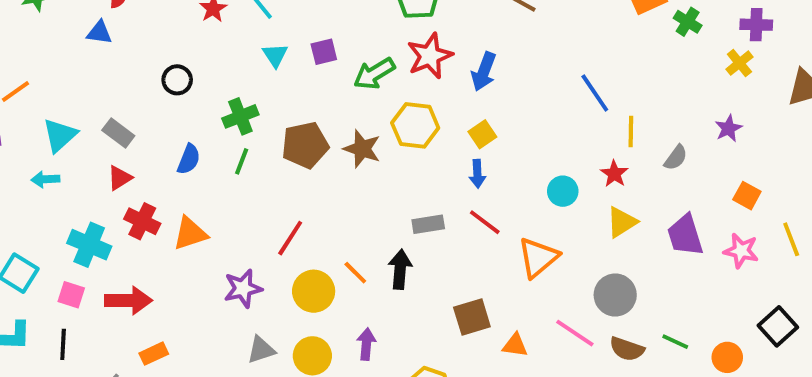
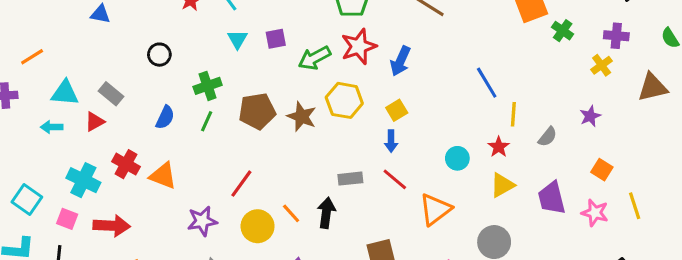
cyan triangle: (60, 135) -> (65, 93), turned 44
red triangle: (120, 178) -> (95, 122), moved
orange triangle: (190, 234) -> (163, 176), turned 36

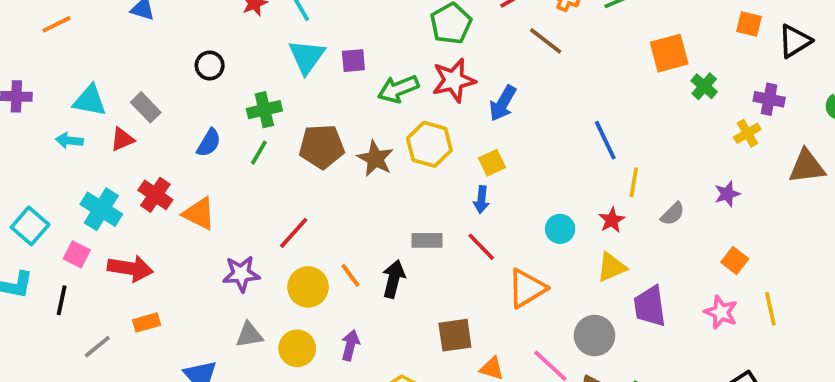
cyan triangle: (237, 39) -> (307, 57), size x1.5
orange line: (32, 57) -> (56, 24), moved
purple trapezoid: (552, 198) -> (650, 306), moved

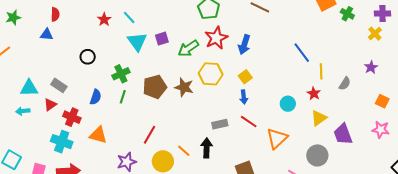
red cross: (155, 195) -> (72, 117), moved
cyan cross: (101, 209) -> (62, 142), moved

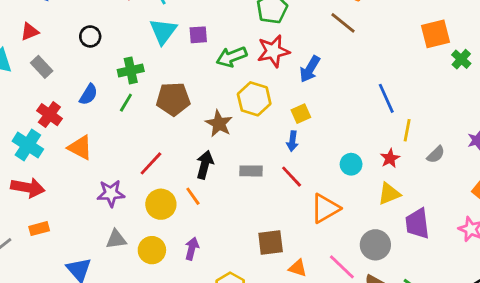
brown star: (184, 87) -> (219, 124), moved
red triangle: (50, 105) -> (30, 32), moved
black arrow: (207, 148) -> (205, 165), moved

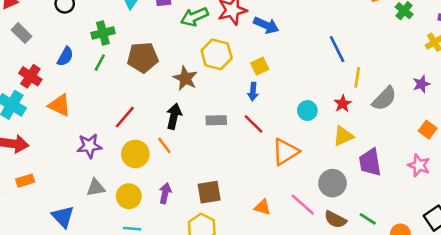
blue arrow: (310, 69) -> (266, 25), turned -95
gray semicircle: (436, 155) -> (384, 99), size x1.5
brown square: (271, 243) -> (209, 192), moved

